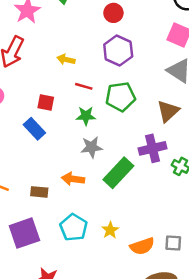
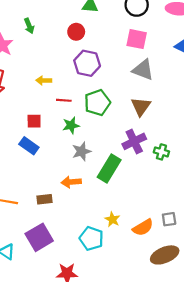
cyan pentagon: (74, 227) -> (91, 238), moved

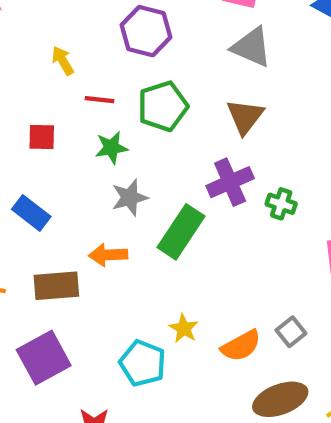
yellow arrow: (44, 80) -> (63, 61), turned 56
blue rectangle: (29, 146) -> (31, 213), moved
brown rectangle: (45, 199) -> (56, 286), size x1.5
gray square: (169, 219) -> (291, 332), turned -32

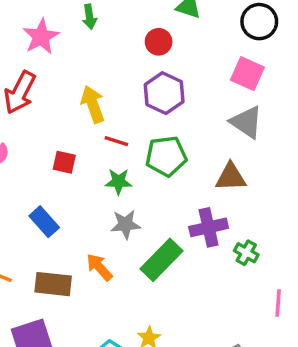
yellow arrow: (63, 61) -> (93, 104), size x1.5
brown triangle: (245, 117) -> (231, 177), turned 40
orange arrow: (108, 255) -> (99, 267), turned 40

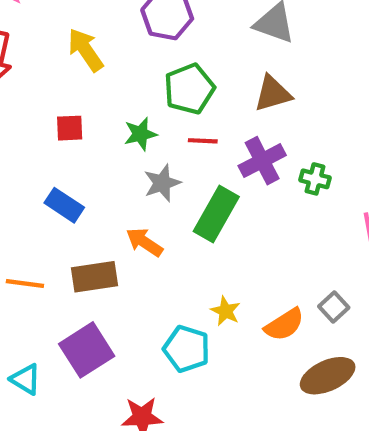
red line: (116, 141) -> (203, 141), moved

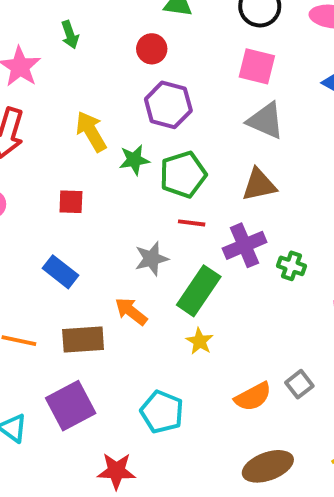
green star: (140, 134) -> (134, 160), moved
yellow star: (226, 311) -> (200, 341), moved
brown ellipse: (328, 376) -> (268, 466), moved

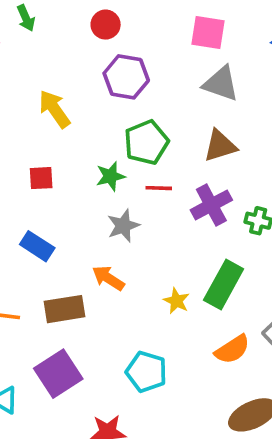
green star: (134, 160) -> (110, 176), moved
green rectangle: (199, 291) -> (224, 285), moved

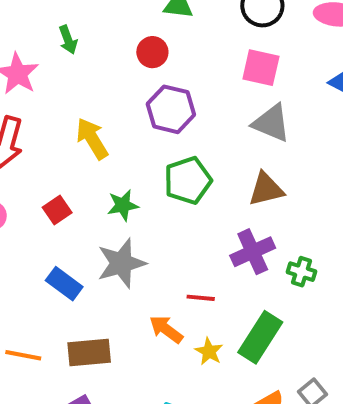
green star: (110, 176) -> (123, 205), moved
red square: (41, 178) -> (57, 210), moved, turned -35
red line: (159, 188) -> (201, 298), moved
gray star: (123, 226) -> (121, 263), moved, size x1.4
orange arrow: (108, 278) -> (166, 329), moved

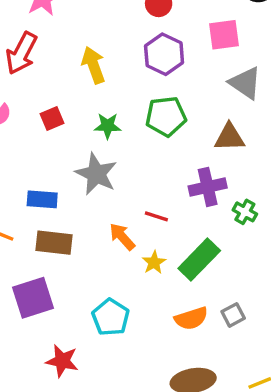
pink square: (261, 68) -> (224, 35), moved, turned -32
gray star: (121, 263) -> (96, 174), turned 30
blue rectangle: (64, 284) -> (42, 199), moved, turned -44

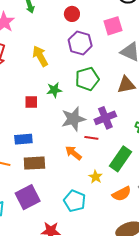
red square: (52, 118) -> (31, 102), moved, turned 32
gray star: (96, 174) -> (73, 119), moved, turned -30
purple cross: (208, 187) -> (105, 118), moved
yellow star: (154, 262) -> (96, 177), moved

